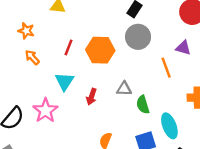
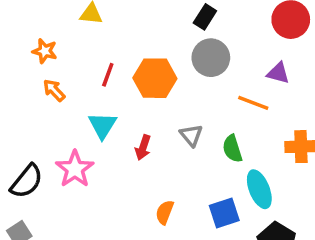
orange line: (166, 68) -> (253, 103), turned -48
gray triangle: (124, 89) -> (191, 135), turned 49
green semicircle: (143, 105) -> (232, 149), moved

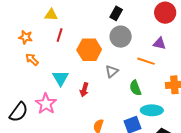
red line: (108, 75) -> (60, 35), moved
gray triangle: (191, 135) -> (112, 71), moved, turned 32
cyan ellipse: (259, 189) -> (152, 110), turned -65

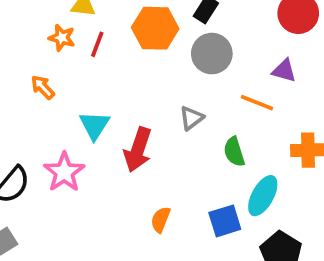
orange star: (26, 37) -> (62, 38), moved
orange hexagon: (89, 50) -> (155, 28), moved
red arrow: (84, 90) -> (138, 150), size x1.6
cyan ellipse: (152, 110) -> (263, 196), turned -65

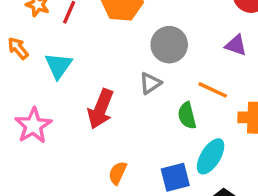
gray circle: (212, 54) -> (169, 45), moved
orange line: (257, 103) -> (213, 90), moved
cyan triangle: (94, 125) -> (58, 66), moved

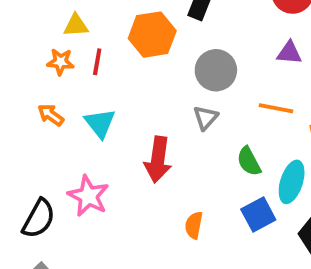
green semicircle: (187, 116) -> (249, 161), moved

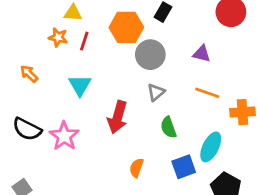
purple triangle: (289, 53) -> (202, 54), moved
gray circle: (216, 70) -> (150, 55), moved
orange arrow: (51, 115) -> (29, 74), moved
green semicircle: (249, 161) -> (168, 127), moved
black semicircle: (39, 219) -> (27, 129), moved, turned 80

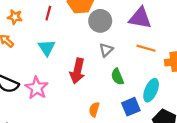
orange star: (58, 37) -> (15, 17), moved
purple triangle: (202, 54) -> (140, 18), size x1.6

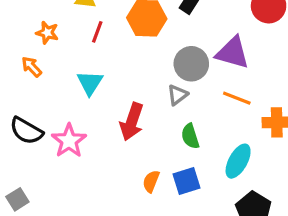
gray circle: (100, 21) -> (191, 64), moved
blue square: (131, 107) -> (186, 181), moved

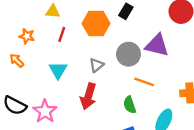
gray triangle: (177, 95) -> (96, 65), moved
orange line: (237, 98) -> (144, 82), moved

